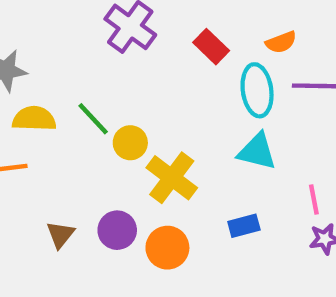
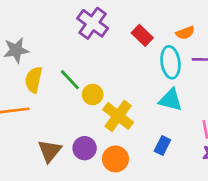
yellow semicircle: (34, 119) -> (34, 80), turned -80
blue rectangle: (244, 226) -> (162, 145), turned -48
brown triangle: (60, 235) -> (50, 151), size x1.4

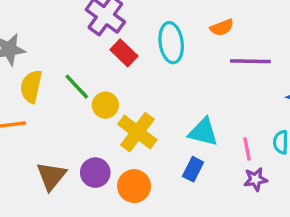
red rectangle: (142, 35) -> (124, 53), moved
cyan ellipse: (170, 62) -> (171, 43), moved
cyan triangle: (170, 100) -> (203, 132), moved

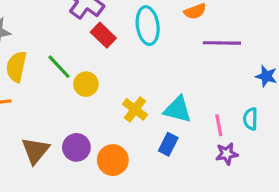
yellow cross: (137, 132) -> (135, 109), moved, size x0.7

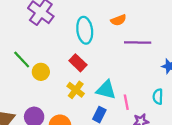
red rectangle: (103, 35) -> (78, 63), moved
pink line: (219, 125) -> (126, 102), moved

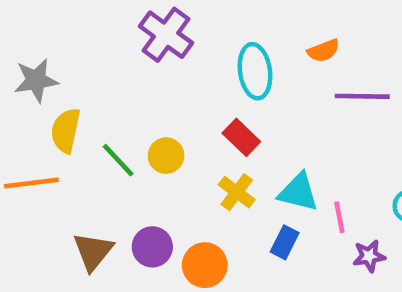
green line: (22, 59) -> (118, 160), moved

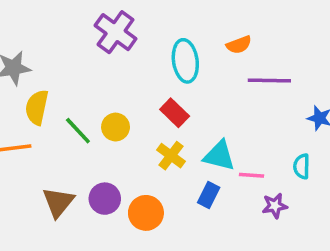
pink line: (339, 217) -> (251, 175), turned -75

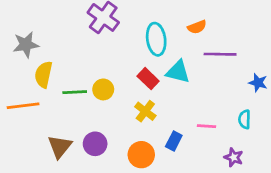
green line: (78, 131) -> (75, 92), turned -50
cyan triangle: (219, 156) -> (178, 72), moved
purple star: (275, 206) -> (234, 157), moved, turned 30
orange circle: (146, 213) -> (141, 155), moved

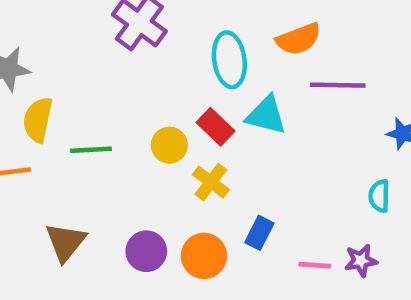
orange semicircle: (197, 27) -> (299, 39), size x1.4
yellow circle: (103, 89) -> (169, 145), moved
pink line: (206, 126) -> (315, 265), moved
purple circle: (95, 144) -> (146, 251), moved
purple star: (234, 157) -> (361, 260), turned -30

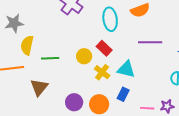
purple line: (338, 85) -> (150, 42), moved
cyan triangle: (266, 115) -> (126, 69), moved
brown triangle: (66, 242) -> (39, 87), moved

